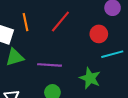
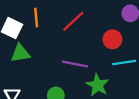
purple line: (50, 65) -> (75, 64), moved

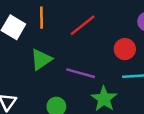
green triangle: (20, 53) -> (41, 59), moved, turned -30

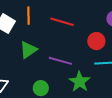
red line: (83, 25) -> (62, 22), turned 55

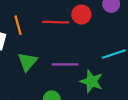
red circle: (96, 41) -> (81, 14), moved

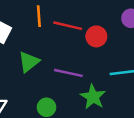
red circle: (81, 14) -> (96, 36), moved
orange line: (18, 25) -> (39, 16), moved

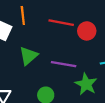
orange line: (39, 16) -> (23, 15), moved

